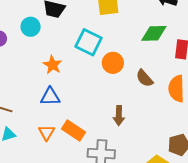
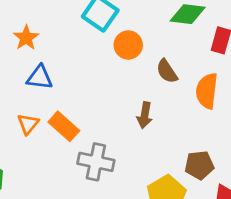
orange star: (52, 65) -> (26, 38), moved
brown arrow: (119, 116) -> (145, 115), moved

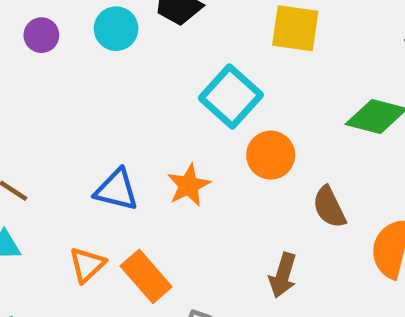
orange star: (26, 38) -> (189, 185), moved

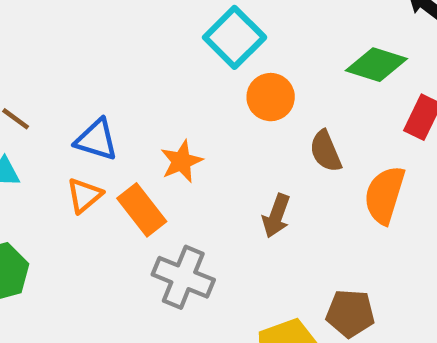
orange star: (189, 185) -> (181, 161), moved
blue triangle: (116, 190) -> (96, 140), moved

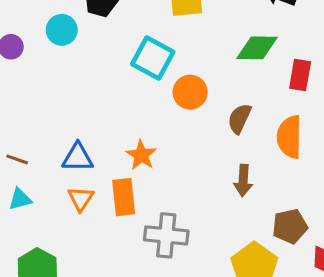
brown semicircle: (326, 151) -> (239, 119), turned 64
orange rectangle: (142, 210) -> (124, 197), turned 48
brown arrow: (276, 216) -> (243, 180), moved

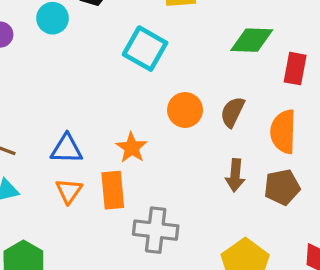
orange circle: (190, 92) -> (185, 110), moved
brown pentagon: (290, 226) -> (282, 187), moved

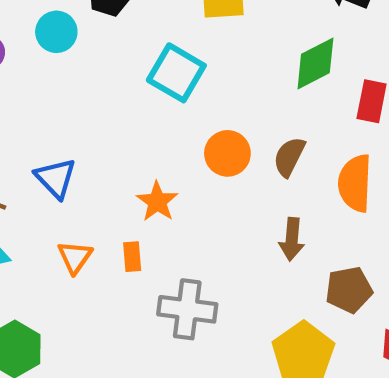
green diamond: (252, 40) -> (315, 63), turned -30
blue triangle: (67, 149) -> (56, 178), moved, turned 44
brown pentagon: (282, 187) -> (349, 290), moved
orange rectangle: (113, 190) -> (132, 257), size x0.6

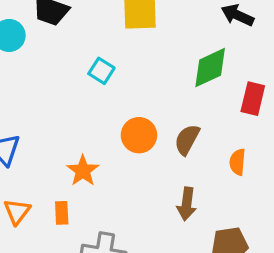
cyan square: (176, 73) -> (101, 71), size x0.6
orange semicircle: (355, 183) -> (238, 162), size x0.6

